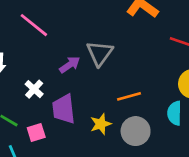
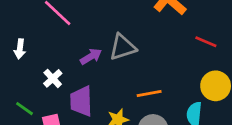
gray triangle: (100, 53) -> (123, 47), turned 32

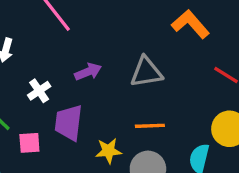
gray triangle: (123, 47) -> (146, 72), moved

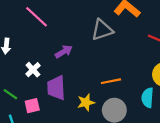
gray triangle: (146, 72) -> (102, 30), moved

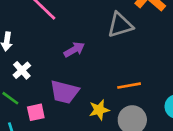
white cross: (33, 70) -> (22, 70), moved
purple trapezoid: (56, 88) -> (64, 92), turned -75

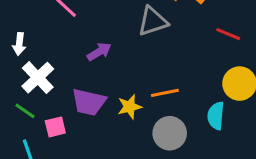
white cross: (22, 70) -> (38, 78), size x1.5
yellow star: (99, 110) -> (130, 107), moved

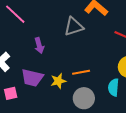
purple arrow: (99, 52) -> (39, 46), turned 105

